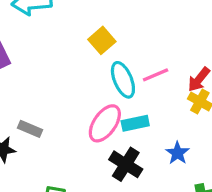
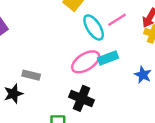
pink ellipse: (105, 123) -> (86, 62), turned 32
black cross: (126, 164) -> (82, 98), moved

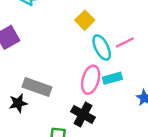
pink ellipse: (86, 62) -> (91, 80), turned -48
gray rectangle: (31, 75) -> (37, 87), size x1.6

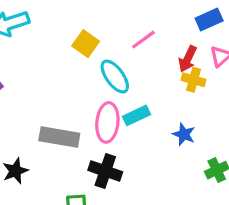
pink line: (125, 42) -> (143, 40), moved
gray rectangle: (37, 87) -> (59, 137), moved

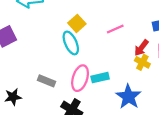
cyan ellipse: (115, 77) -> (71, 43), moved
blue star: (184, 134) -> (128, 97), size x1.6
gray rectangle: (59, 137) -> (47, 81), size x0.7

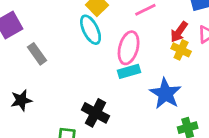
pink ellipse: (80, 78) -> (129, 48), moved
gray rectangle: (47, 81) -> (37, 54), moved, turned 35

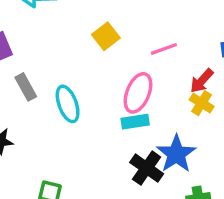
cyan ellipse: (91, 30) -> (68, 104), moved
black cross: (95, 113) -> (147, 168), moved

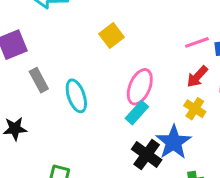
pink line: (164, 49) -> (197, 42), moved
yellow cross: (202, 103) -> (195, 109), moved
cyan rectangle: (135, 122) -> (137, 113), turned -40

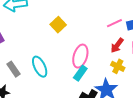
gray rectangle: (39, 80) -> (13, 69), moved

